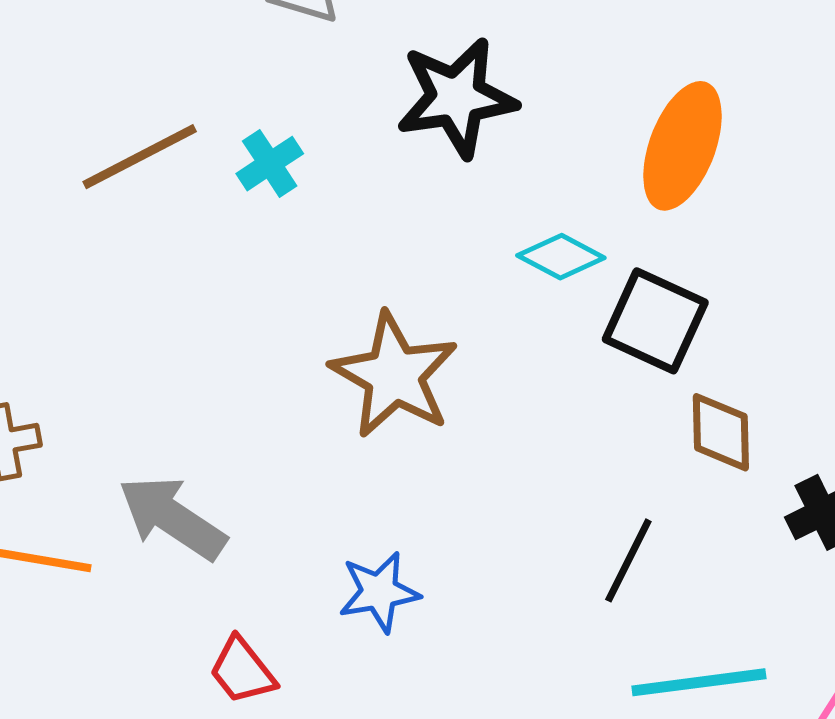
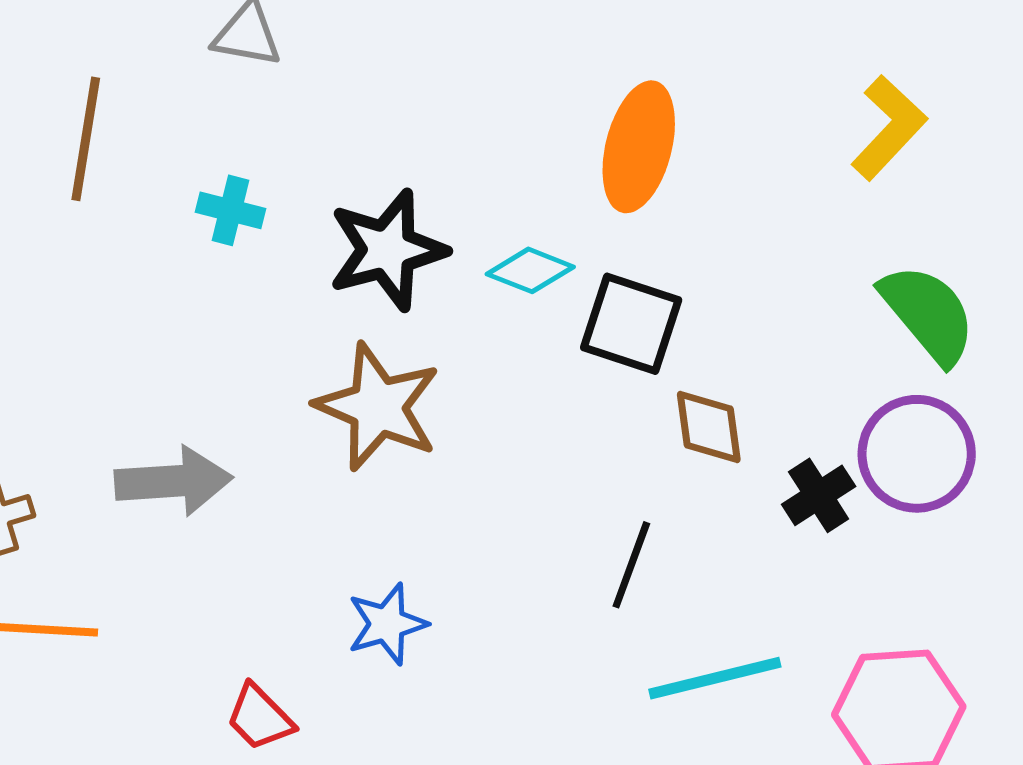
black star: (457, 98) -> (387, 250), moved
brown line: (140, 157) -> (86, 139), moved, turned -47
cyan cross: (270, 164) -> (230, 210), turned -36
gray arrow: (172, 518) -> (174, 481), moved, turned 149

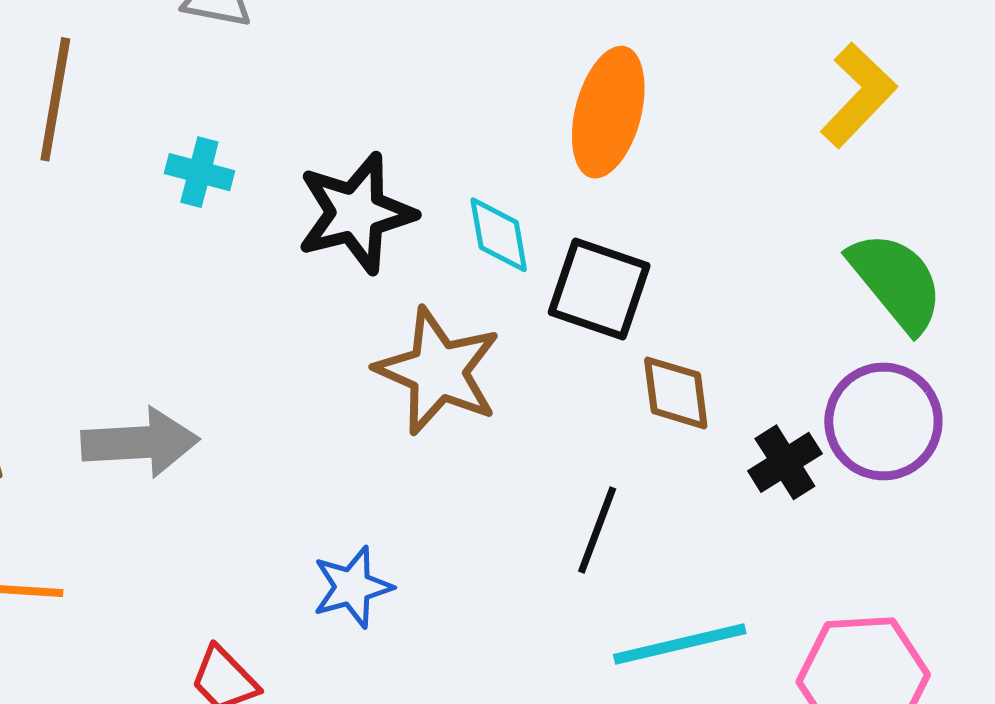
cyan diamond: (530, 270) -> (499, 235), turned 58
brown star: (378, 407) -> (438, 371), moved

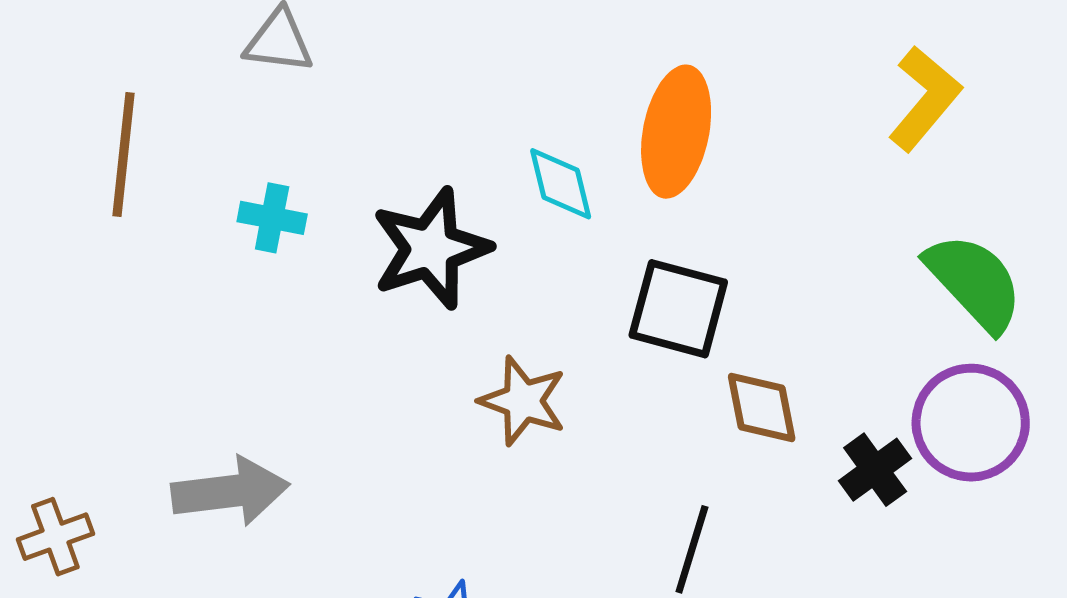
cyan diamond: (499, 235) -> (561, 184), moved
brown star: (438, 371) -> (523, 401), size x0.7

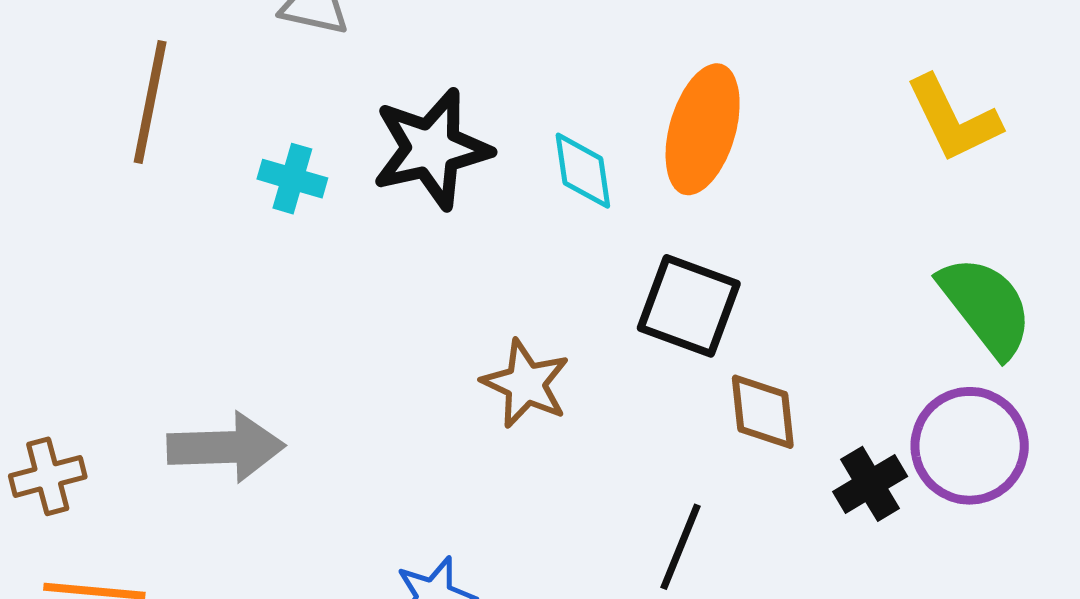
yellow L-shape: (925, 99) -> (953, 119), turned 109
black star: (431, 249) -> (432, 149), moved

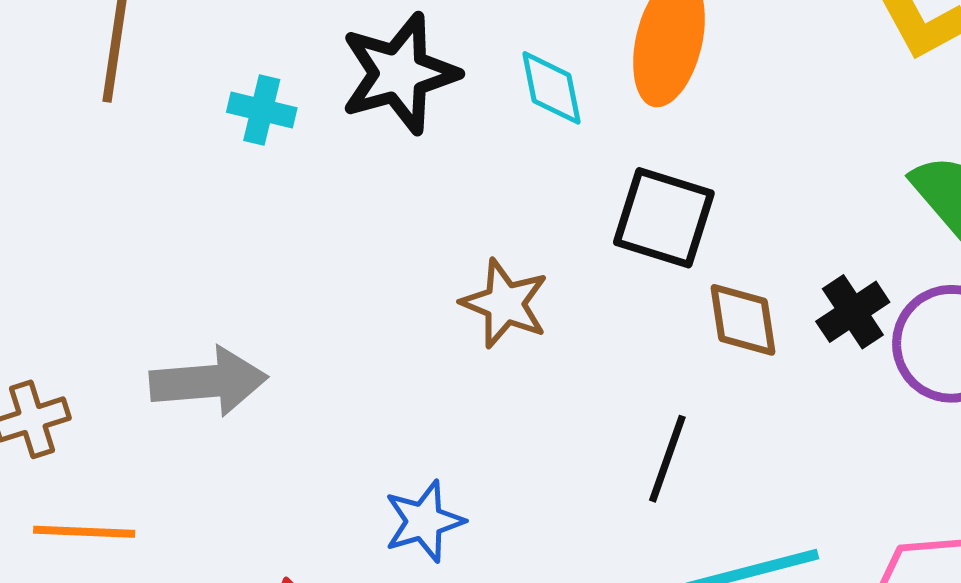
black cross: (870, 484) -> (853, 312), moved

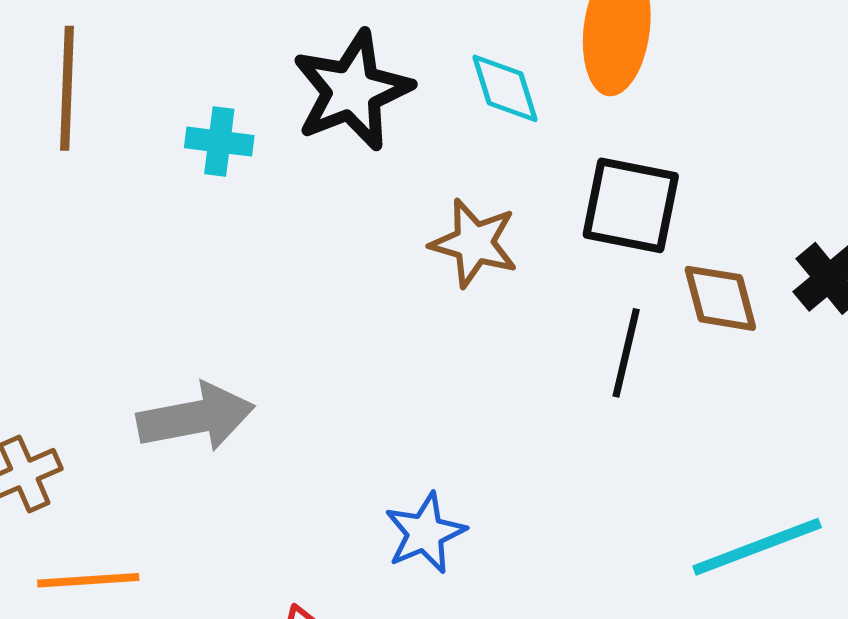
brown star: (505, 303) -> (474, 243), moved
black line: (667, 459) -> (626, 353), moved

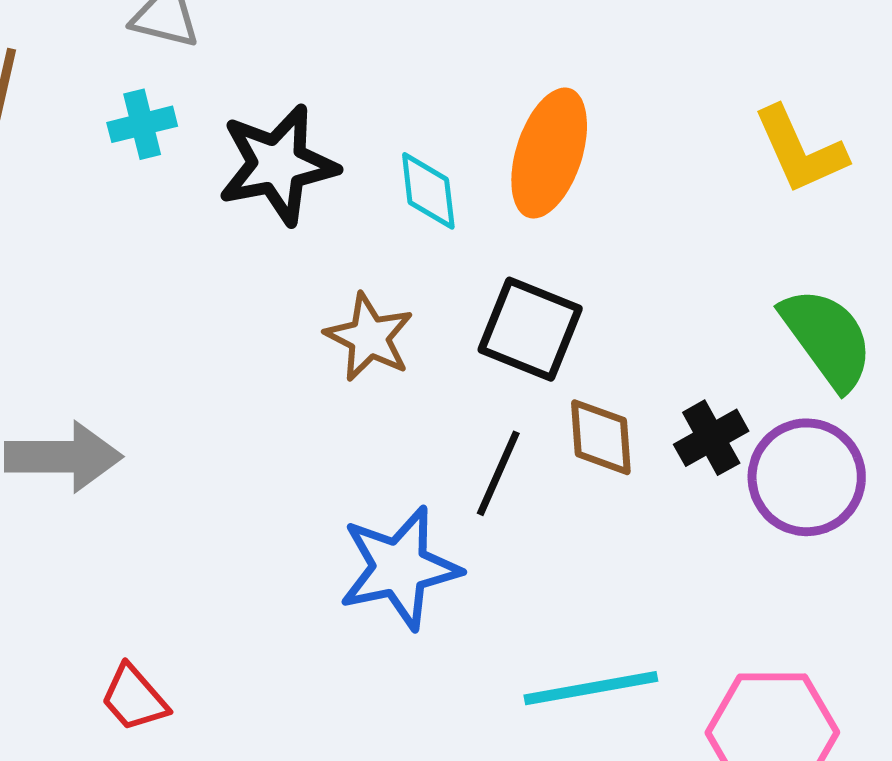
cyan cross: (219, 142) -> (142, 124), moved, turned -32
blue star: (425, 533) -> (400, 568), moved, size x1.5

